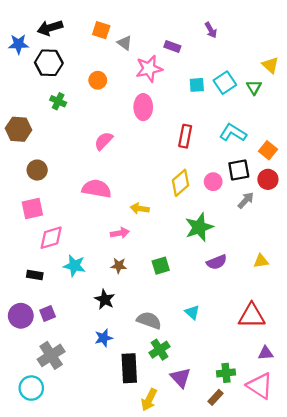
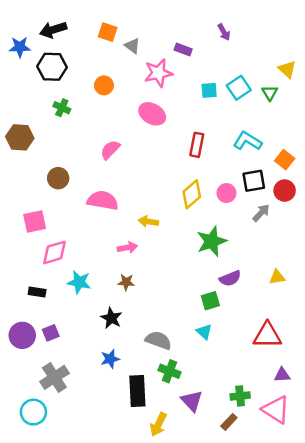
pink ellipse: (143, 107) -> (152, 114), turned -60
brown circle: (37, 170) -> (58, 178), moved
green square: (161, 266) -> (210, 301), moved
green cross: (160, 350) -> (170, 371), turned -36

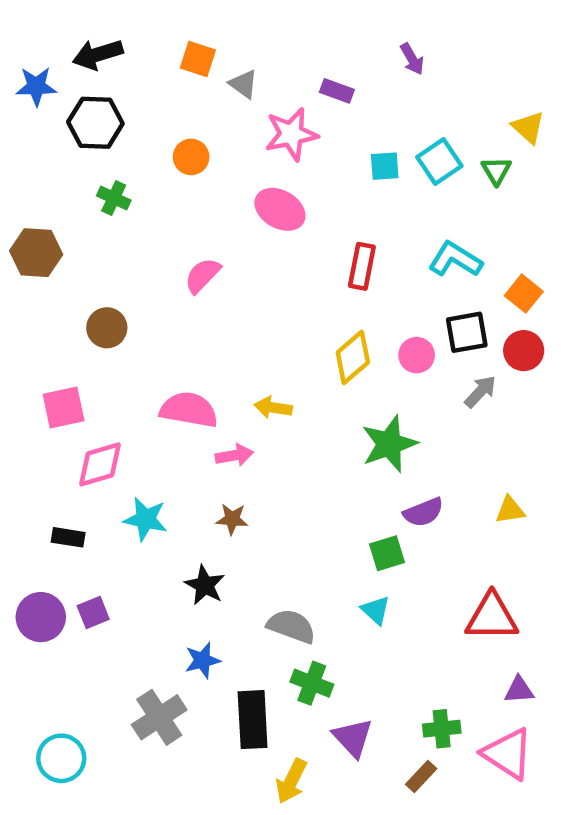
pink semicircle: (103, 200) -> (189, 410), moved
gray cross: (54, 377) -> (159, 717), moved

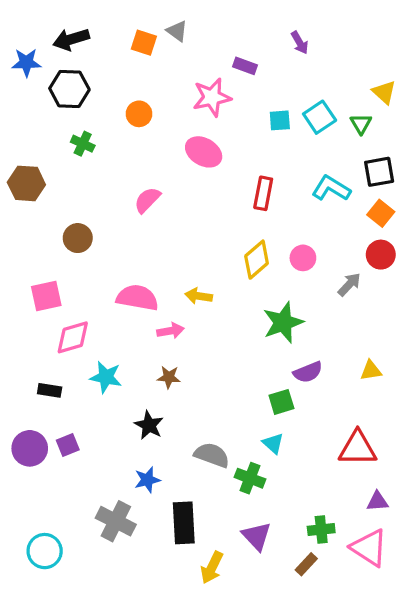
gray triangle: (243, 84) -> (177, 31), moved
black square: (467, 332) -> (379, 172), moved
green cross: (312, 683) -> (250, 478), moved
gray cross: (159, 717) -> (116, 521), turned -30

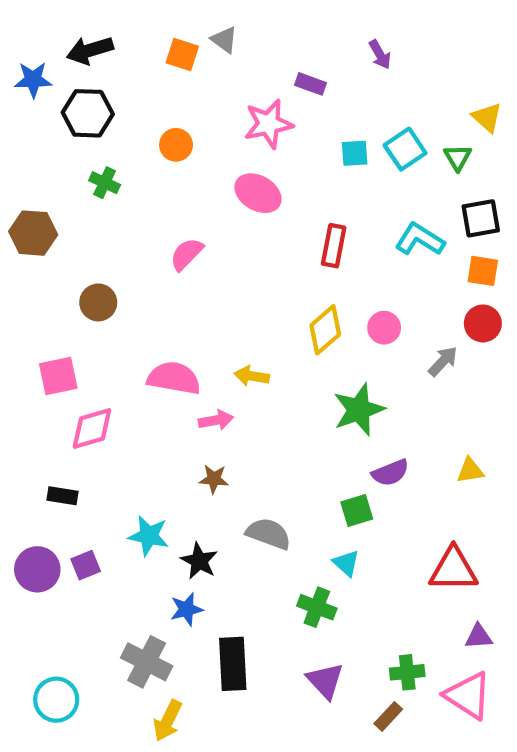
orange square: (381, 213) -> (483, 271), turned -30
cyan star: (106, 377) -> (149, 536), moved
black star: (149, 425) -> (199, 561), moved
gray semicircle: (212, 455) -> (268, 534), moved
yellow arrow: (212, 568) -> (168, 721), moved

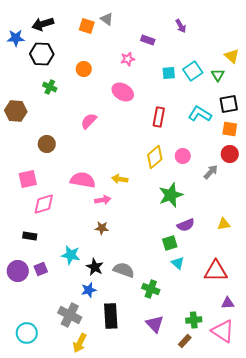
pink star: (268, 124) -> (128, 59), size x0.6
gray semicircle: (268, 534) -> (124, 270), moved
cyan triangle: (346, 563) -> (178, 263), moved

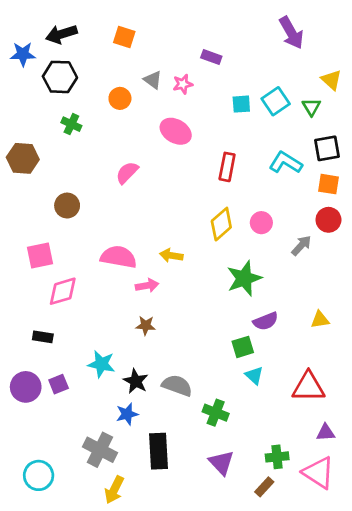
gray triangle: (107, 19) -> (153, 80), moved
purple arrow: (181, 26) -> (291, 33), moved, size x1.6

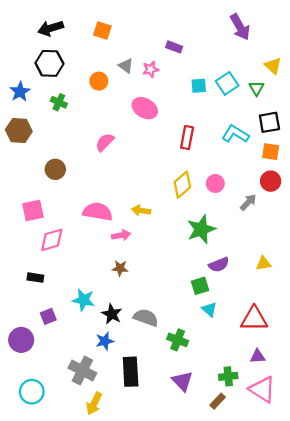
blue star: (23, 54) -> (20, 92), moved, turned -30
purple circle: (26, 387) -> (21, 340), moved
purple triangle: (326, 433) -> (258, 356), moved

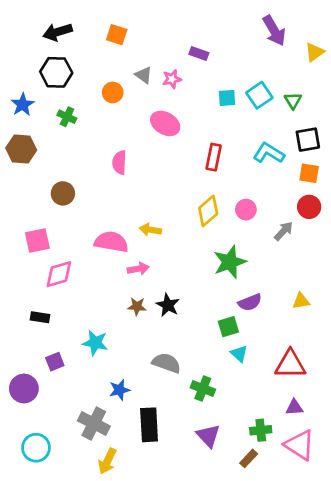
yellow triangle: (273, 66) -> (315, 52), moved, turned 42
pink semicircle: (105, 142) -> (119, 162), turned -42
yellow arrow: (141, 210) -> (150, 230), moved
black star: (112, 314) -> (168, 305), moved

